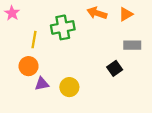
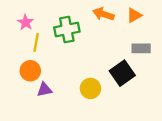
pink star: (12, 13) -> (26, 22), moved
black square: (115, 68) -> (122, 73), size x1.5
yellow circle: (69, 87) -> (90, 88), moved

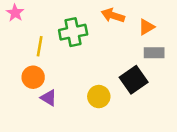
orange triangle: (134, 15) -> (146, 27), moved
pink star: (26, 22) -> (15, 13), moved
purple triangle: (44, 90) -> (49, 98), turned 42

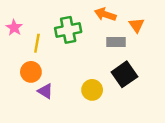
pink star: (15, 13) -> (14, 28), moved
orange triangle: (146, 27) -> (136, 25), turned -35
gray rectangle: (154, 53) -> (116, 42), moved

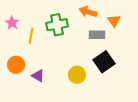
orange circle: (31, 72) -> (16, 65), moved

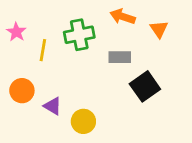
gray rectangle: (97, 35) -> (120, 57), moved
yellow circle: (77, 75) -> (83, 121), moved

